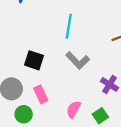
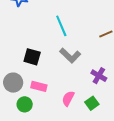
cyan line: (69, 26) -> (61, 26), turned -30
pink rectangle: (41, 94) -> (39, 86), turned -49

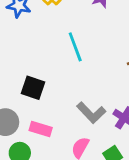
gray L-shape: (70, 56) -> (91, 113), moved

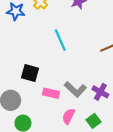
pink rectangle: (41, 129) -> (51, 93), moved

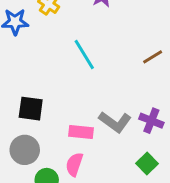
black square: (30, 73) -> (31, 109), moved
pink semicircle: (69, 116) -> (74, 164), moved

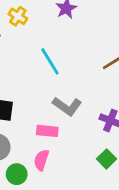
gray L-shape: (115, 122) -> (67, 106), moved

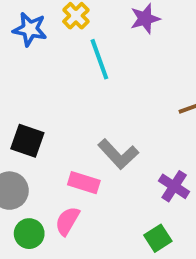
cyan line: (50, 61) -> (99, 59), moved

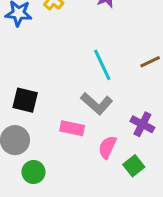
cyan line: (99, 59) -> (102, 65), moved
pink semicircle: (67, 221) -> (107, 147), moved

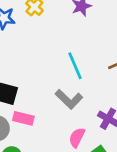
pink rectangle: (72, 128) -> (23, 118), moved

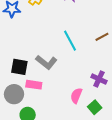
gray L-shape: (69, 99) -> (46, 62), moved

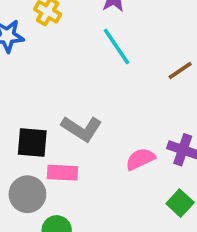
cyan line: (70, 41) -> (116, 47), moved
pink semicircle: (76, 96) -> (140, 159), moved, turned 49

